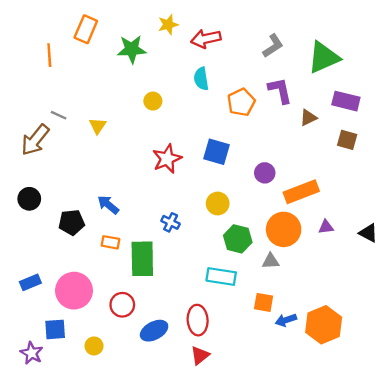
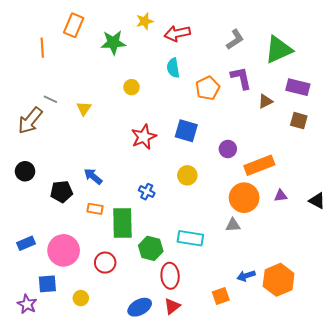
green hexagon: (238, 239) -> (151, 248), moved
orange square: (264, 302) -> (221, 296), moved, turned -30
blue ellipse: (154, 331) -> (140, 307), moved

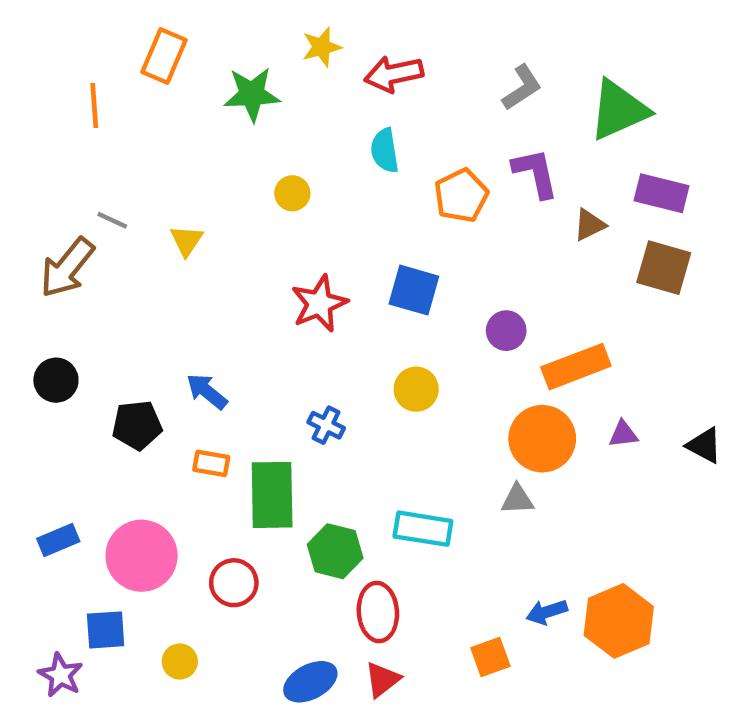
brown square: (299, 121) -> (664, 268), size x1.4

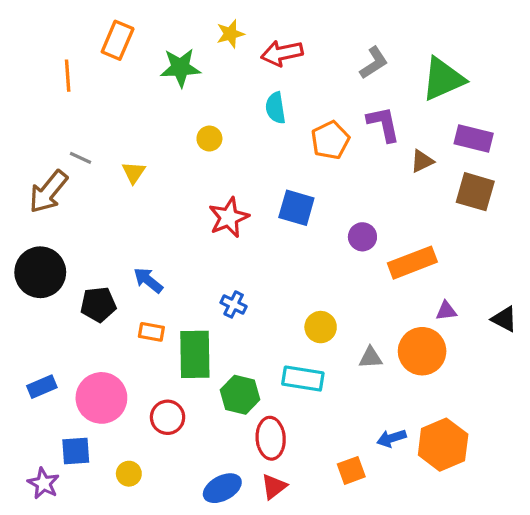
black circle: (56, 380) -> (40, 272), size x1.6
yellow circle: (416, 389) -> (321, 327), moved
orange circle: (542, 439) -> (422, 351), moved

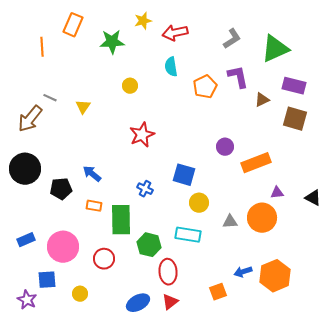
blue square: (296, 208) -> (184, 175), moved

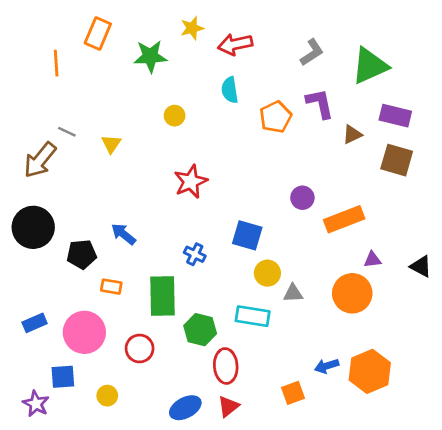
orange rectangle: (94, 206) -> (111, 287), moved
gray triangle: (230, 222) -> (293, 293), moved

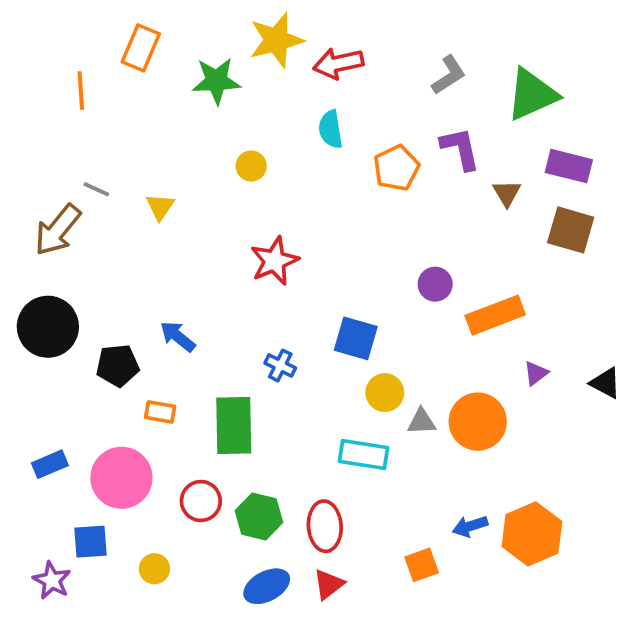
yellow star: (192, 28) -> (276, 40), size x1.6
brown triangle: (352, 134) -> (507, 193), turned -35
purple triangle: (372, 260) -> (536, 373), turned -30
orange circle: (352, 293) -> (478, 422), moved
green hexagon: (200, 330) -> (259, 516), moved

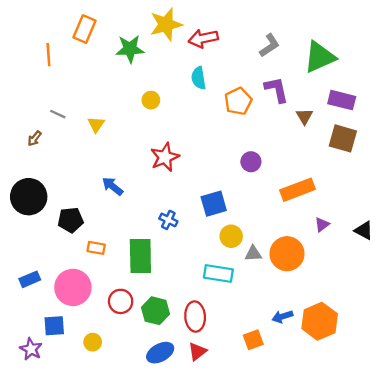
brown arrow: (58, 230) -> (34, 138), size x0.5
purple circle: (435, 284) -> (251, 162), moved
blue arrow: (178, 336) -> (112, 186), moved
blue square: (356, 338) -> (214, 204), turned -32

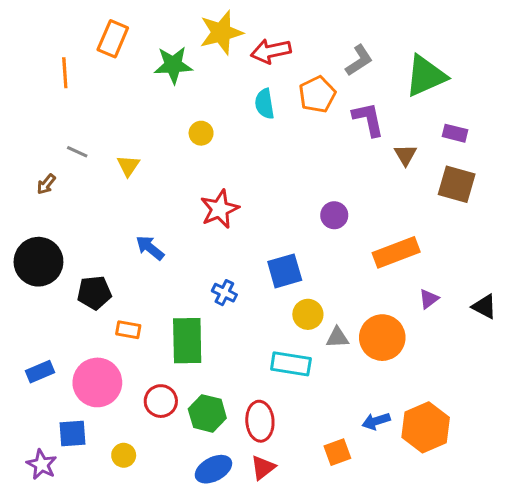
purple rectangle: (342, 100) -> (455, 133), size x0.7
orange pentagon: (238, 101) -> (317, 94), moved

